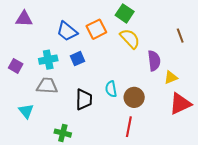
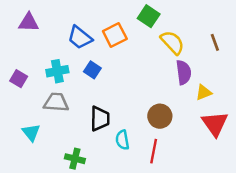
yellow semicircle: (130, 39) -> (172, 42), moved
blue square: (77, 59) -> (92, 70), turned -32
cyan semicircle: (111, 89) -> (122, 140), moved
red triangle: (180, 104) -> (215, 124), turned -40

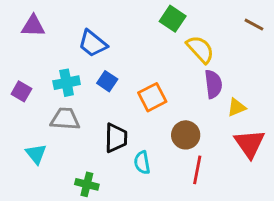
orange square: (115, 35) -> (152, 97), moved
brown line: (215, 42) -> (254, 25), moved, turned -42
red line: (154, 151) -> (197, 170), moved

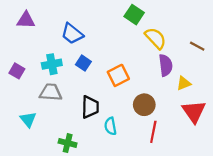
brown line: (254, 25) -> (197, 46), moved

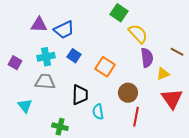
purple triangle: (26, 20) -> (39, 25), moved
blue trapezoid: (72, 34) -> (64, 30), turned -65
brown line: (197, 46) -> (177, 52), moved
orange square: (118, 75) -> (105, 67), turned -30

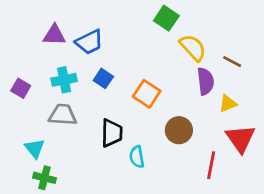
brown line: (177, 52) -> (232, 62), moved
red line: (136, 117) -> (211, 165), moved
green cross: (60, 127) -> (44, 178), moved

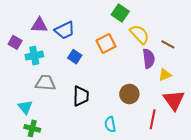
cyan cross: (64, 80) -> (34, 56), moved
purple square: (21, 88) -> (15, 42), moved
orange square: (147, 94) -> (106, 43), moved, turned 30
cyan semicircle: (137, 157) -> (110, 124), moved

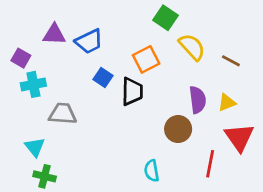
cyan cross: (34, 56) -> (33, 84), moved
purple semicircle: (149, 59) -> (198, 100), moved
black trapezoid: (81, 96) -> (132, 91), moved

